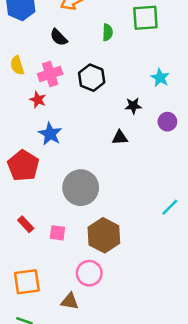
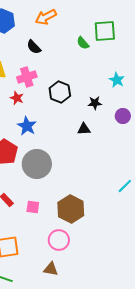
green semicircle: (108, 32) -> (83, 43), moved, turned 136
black hexagon: (92, 78) -> (60, 92), moved
gray circle: (81, 188) -> (37, 164), moved
brown triangle: (70, 301) -> (51, 269), moved

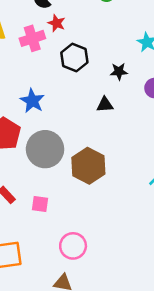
red star: (17, 98) -> (56, 23), moved
brown hexagon: (71, 209) -> (88, 166), moved

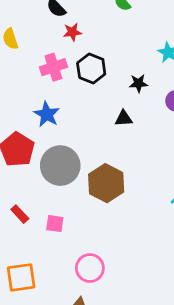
red star: (56, 23) -> (72, 32), turned -30
pink cross: (32, 38) -> (53, 67), moved

